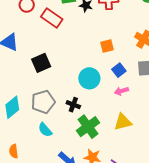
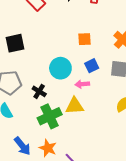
pink arrow: (121, 91) -> (82, 84), moved
yellow triangle: (123, 122) -> (74, 106), moved

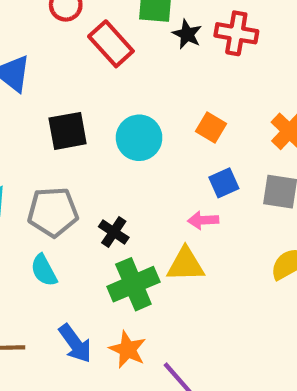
orange square: (85, 39) -> (211, 128), turned 32
cyan circle: (60, 68) -> (139, 138), moved

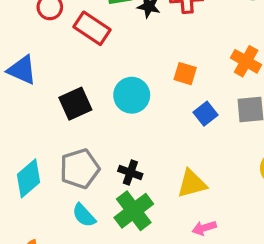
pink arrow: (203, 220) -> (204, 228), moved
green cross: (133, 284) -> (134, 211), moved

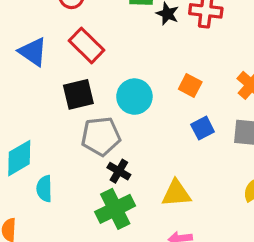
red rectangle: (92, 28) -> (86, 45), moved
gray pentagon: (80, 169) -> (101, 136), moved
cyan semicircle: (84, 215) -> (44, 189), moved, turned 30

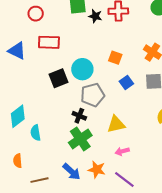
red rectangle: (86, 45) -> (49, 42), turned -35
black square: (78, 94) -> (59, 78), moved
gray pentagon: (101, 136) -> (93, 95), moved

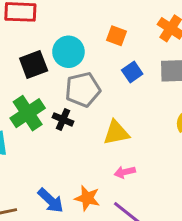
green cross: (80, 139) -> (28, 113), moved

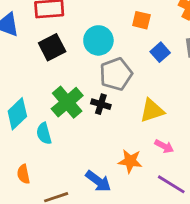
black square: (34, 64) -> (52, 47), moved
pink arrow: (125, 172) -> (164, 146), turned -132
orange star: (87, 198) -> (130, 161), moved

